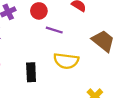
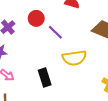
purple line: (54, 30) -> (55, 32), turned 42

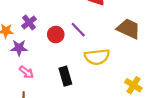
red circle: (36, 18) -> (56, 35), moved

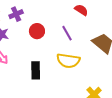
purple line: (78, 30) -> (67, 33), moved

